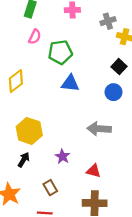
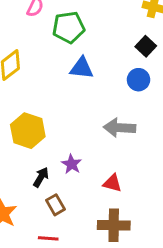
black arrow: (24, 160) -> (41, 177), moved

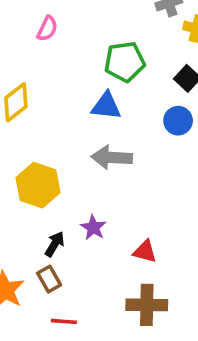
green pentagon: (69, 27) -> (125, 62), moved
gray arrow: (120, 128) -> (112, 158), moved
brown rectangle: (56, 205) -> (49, 279), moved

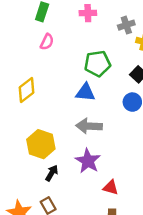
purple star: (93, 228) -> (88, 161), moved, size x1.5
black arrow: (55, 244) -> (52, 173), moved

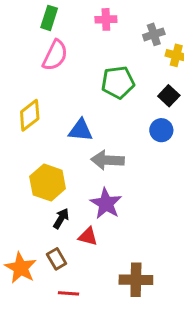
pink semicircle: (47, 42) -> (55, 55), size x1.5
blue triangle: (85, 92) -> (81, 130), moved
red triangle: (111, 187) -> (88, 236), moved

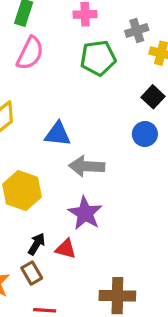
green pentagon: (118, 82) -> (98, 58), moved
black arrow: (61, 218) -> (37, 244), moved

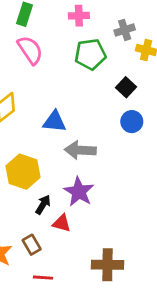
pink semicircle: (30, 53) -> (30, 50), turned -60
black square: (153, 97) -> (126, 87), moved
black arrow: (37, 244) -> (43, 205), moved

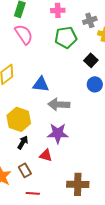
purple star: (79, 192) -> (58, 133), turned -30
black arrow: (43, 205) -> (23, 142), moved

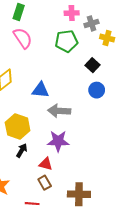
pink cross: (58, 10) -> (72, 13), moved
brown rectangle: (25, 170) -> (45, 183), moved

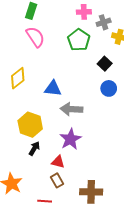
green pentagon: (66, 41) -> (79, 40), turned -30
purple star: (58, 141) -> (70, 139), turned -30

